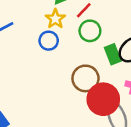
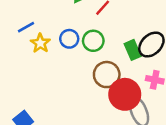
yellow star: (55, 19) -> (40, 43), moved
green circle: (90, 31) -> (93, 41), moved

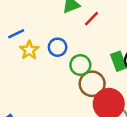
green circle: (93, 41) -> (80, 65), moved

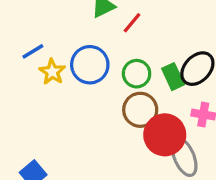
blue circle: (58, 47) -> (90, 65), size x1.5
green circle: (80, 65) -> (137, 74), moved

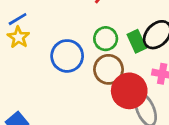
blue circle: (90, 65) -> (67, 56), moved
yellow star: (52, 72) -> (18, 37), moved

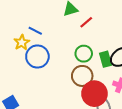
blue line: (18, 19) -> (35, 31), moved, turned 48
blue circle: (67, 56) -> (37, 57), moved

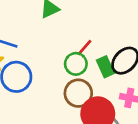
red line: (86, 22) -> (85, 48), moved

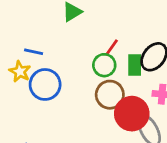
green rectangle: (105, 67) -> (135, 65), turned 30

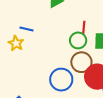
red line: (111, 48) -> (84, 28), turned -32
blue circle: (45, 84) -> (61, 80), moved

